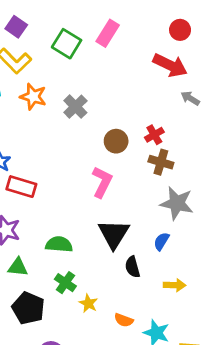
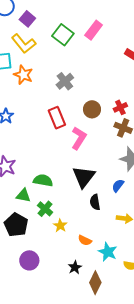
orange star: (33, 97) -> (23, 75), moved
red rectangle: (21, 187) -> (57, 118), moved, turned 45
green triangle: (18, 267) -> (23, 195), moved

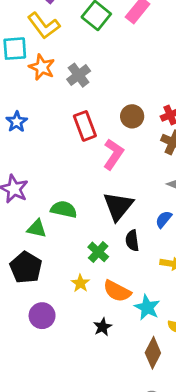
gray cross: (65, 81) -> (79, 75), moved
green cross: (45, 209) -> (98, 252), moved
yellow star: (60, 226) -> (80, 283), moved
orange semicircle: (85, 240) -> (117, 291), size x1.5
brown diamond: (95, 283) -> (153, 353), moved

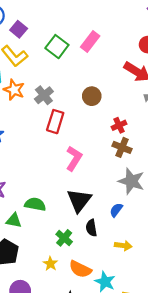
brown circle: (132, 116) -> (92, 96), moved
red rectangle: (85, 126) -> (55, 122), moved, turned 40

